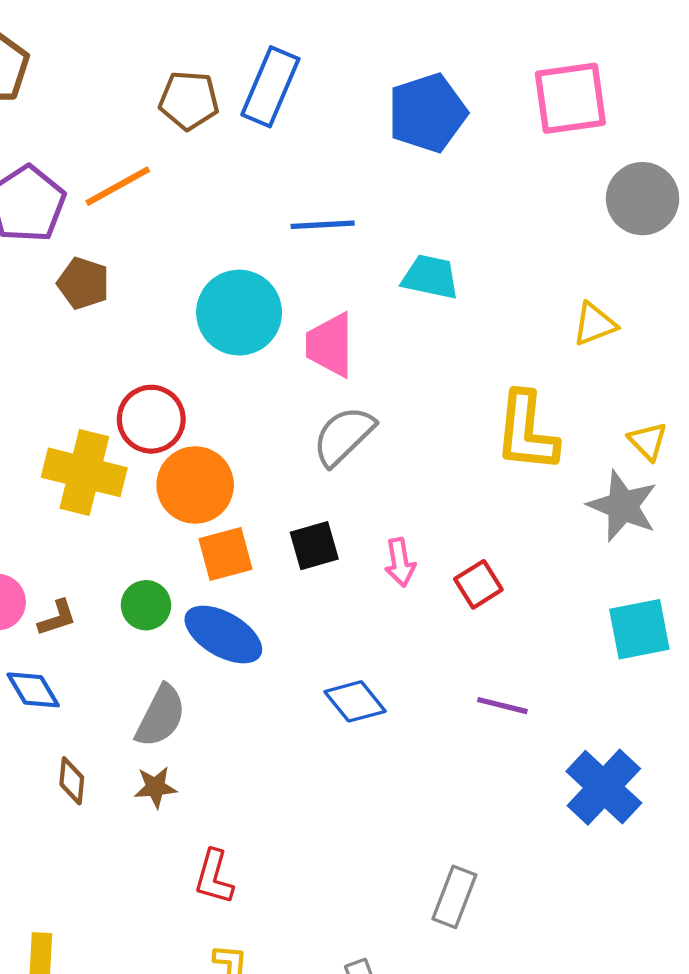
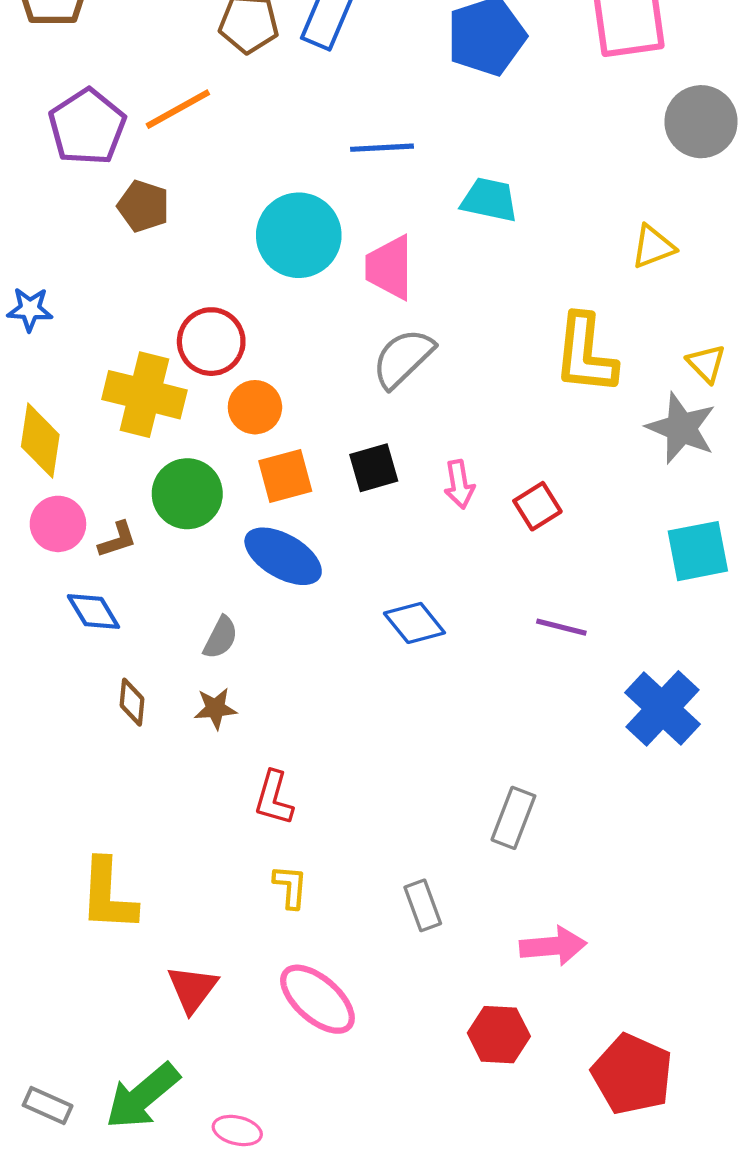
orange circle: (195, 485) -> (255, 407), size x0.7
green circle: (146, 605) -> (187, 494), moved, size x1.4
gray semicircle: (161, 716) -> (221, 638), size x0.7

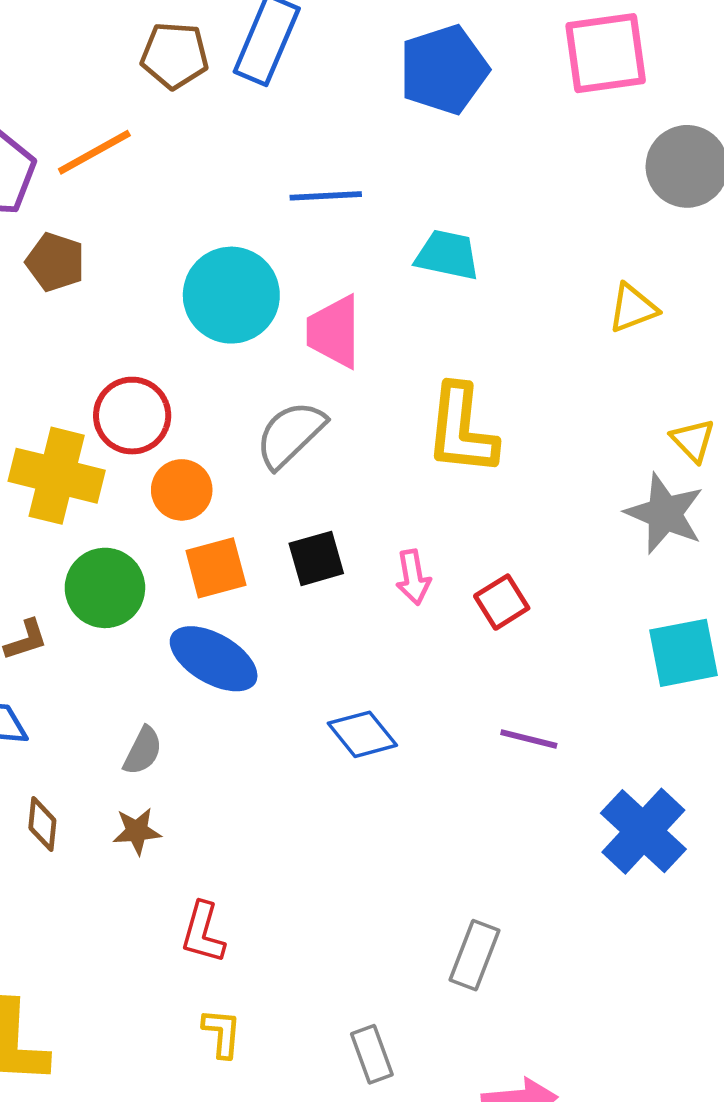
yellow L-shape: (585, 354) -> (462, 430), moved
gray semicircle: (403, 358) -> (290, 434), moved

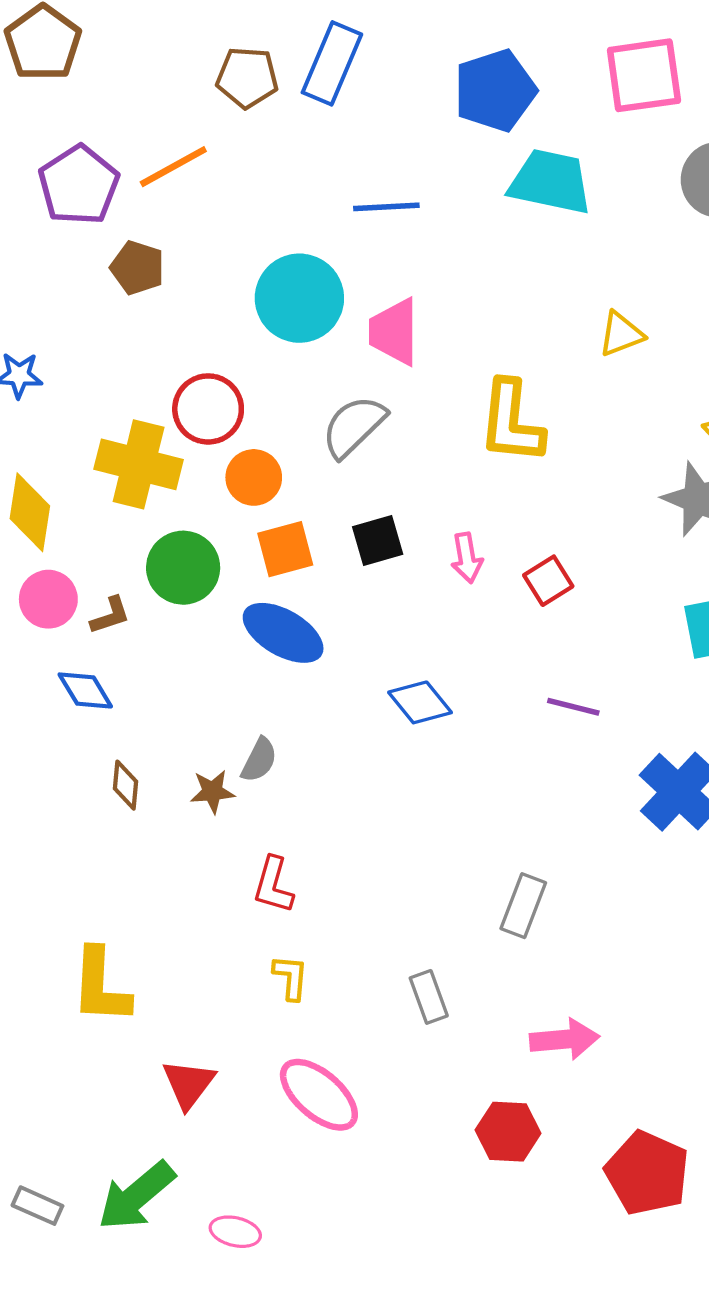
cyan trapezoid: (447, 255) -> (550, 182), moved, size x1.4
yellow triangle: (633, 308) -> (621, 334), moved
gray semicircle: (143, 751) -> (259, 760), moved

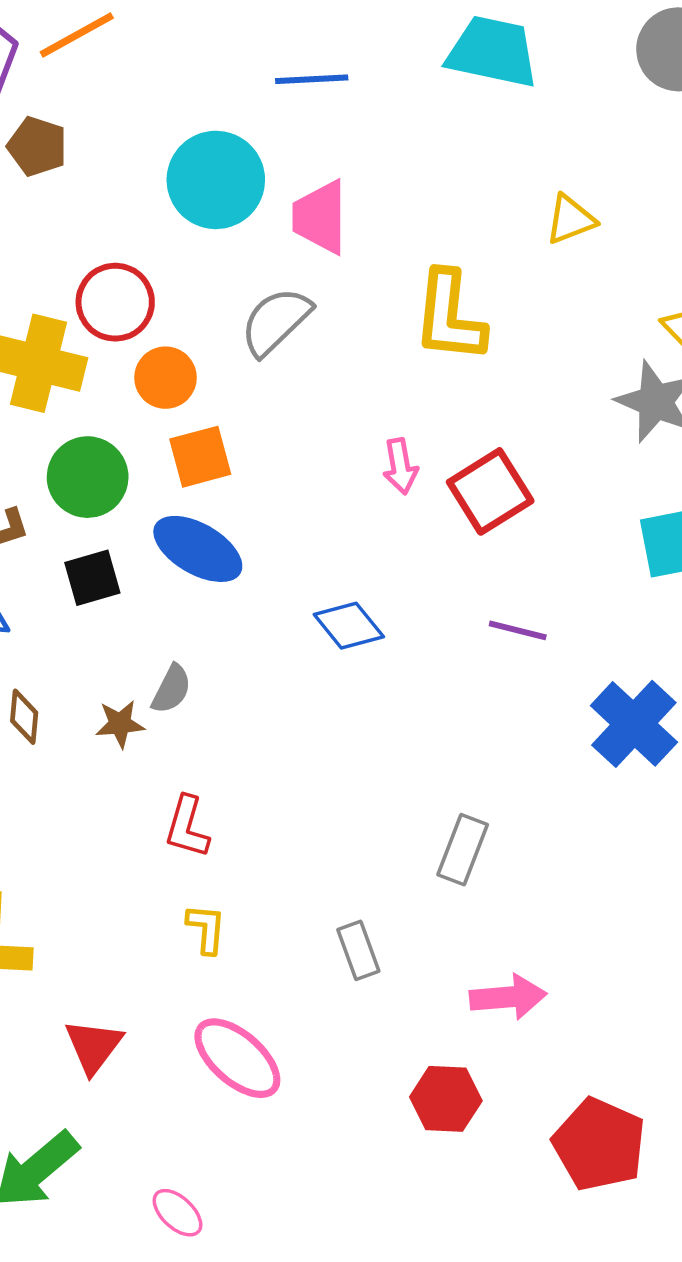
black square: (378, 540) -> (92, 578), moved
red square: (548, 581) -> (490, 491), size x1.5
pink ellipse: (235, 1232) -> (177, 1213), moved, turned 30

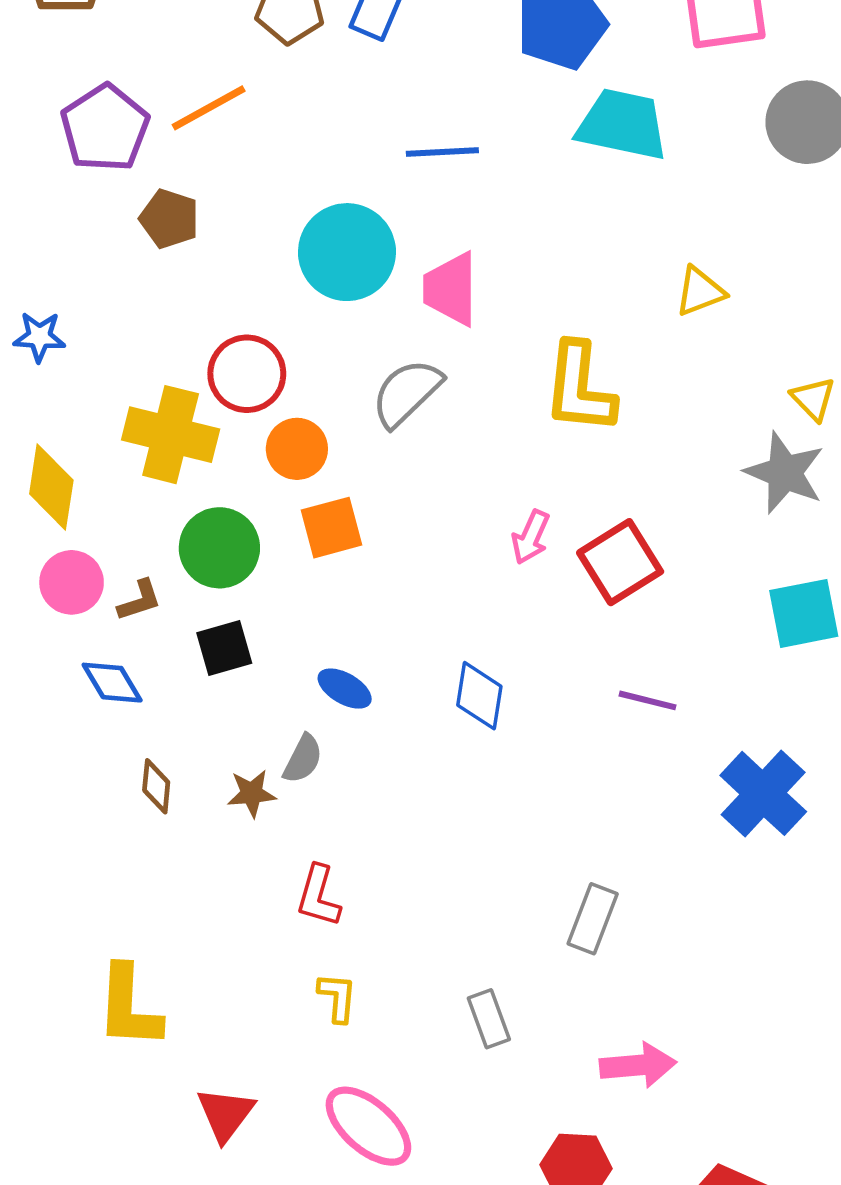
pink arrow: (400, 466) -> (531, 537), turned 34
blue ellipse: (198, 549) -> (345, 689), moved, size x0.6
blue diamond: (349, 626) -> (479, 696), turned 48

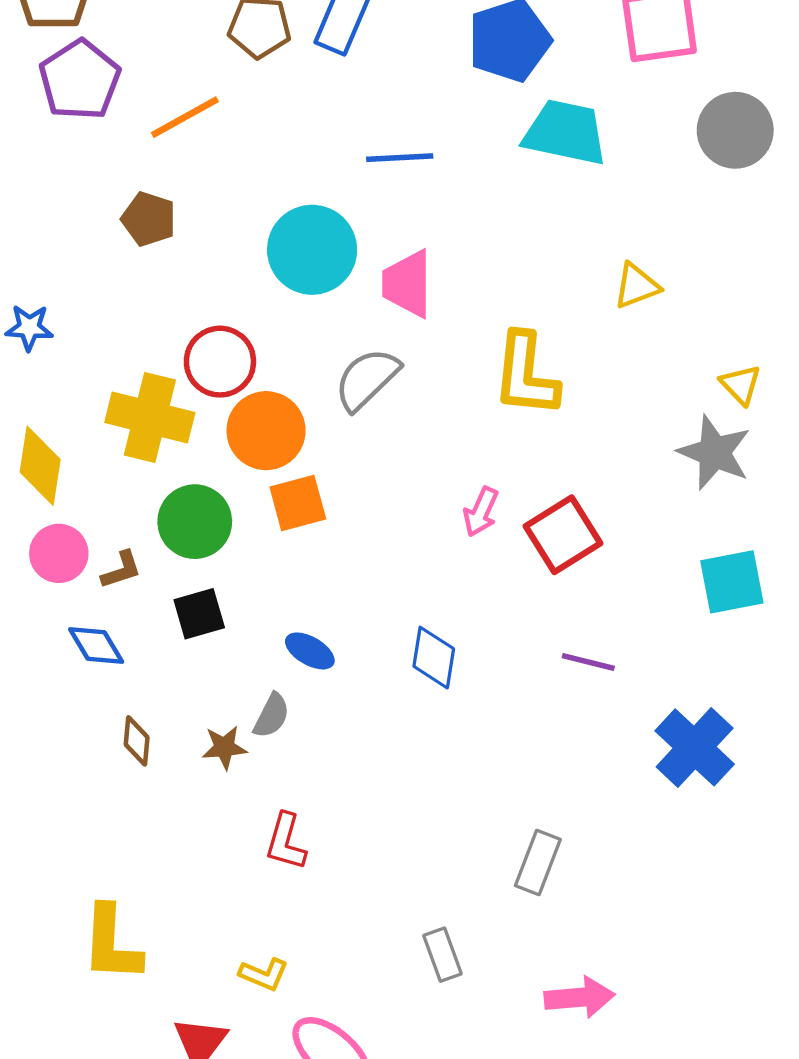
purple pentagon: (105, 128) -> (80, 80), moved
orange circle: (297, 449) -> (266, 431), size x1.4
yellow L-shape: (337, 997) -> (264, 974), moved, turned 108

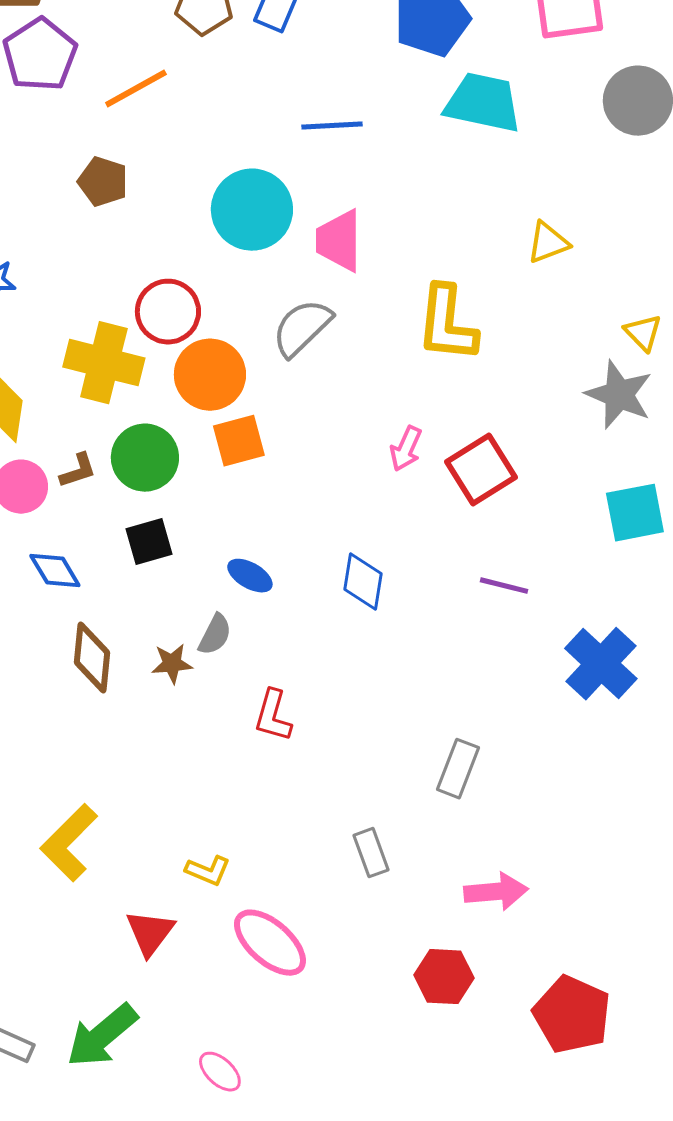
brown L-shape: (121, 570) -> (78, 471), moved
brown diamond: (137, 741) -> (92, 658), size x1.5
red L-shape: (286, 842) -> (273, 716), moved
yellow L-shape: (111, 944) -> (69, 843), turned 42

